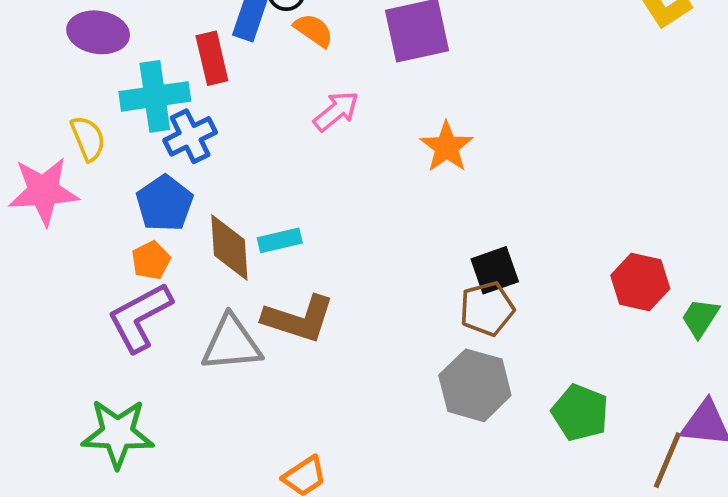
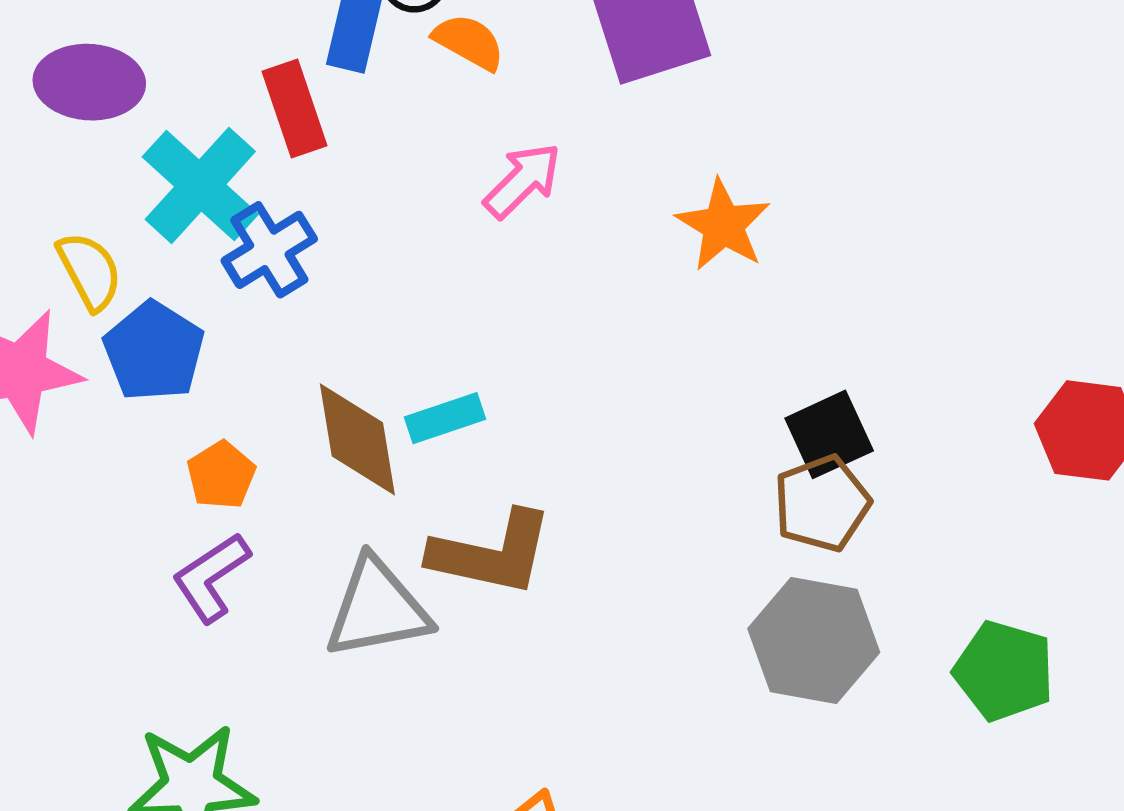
cyan cross: (155, 96) -> (200, 185), turned -34
blue pentagon: (164, 203) -> (154, 351), moved
purple L-shape: (140, 317) -> (211, 577), size x0.7

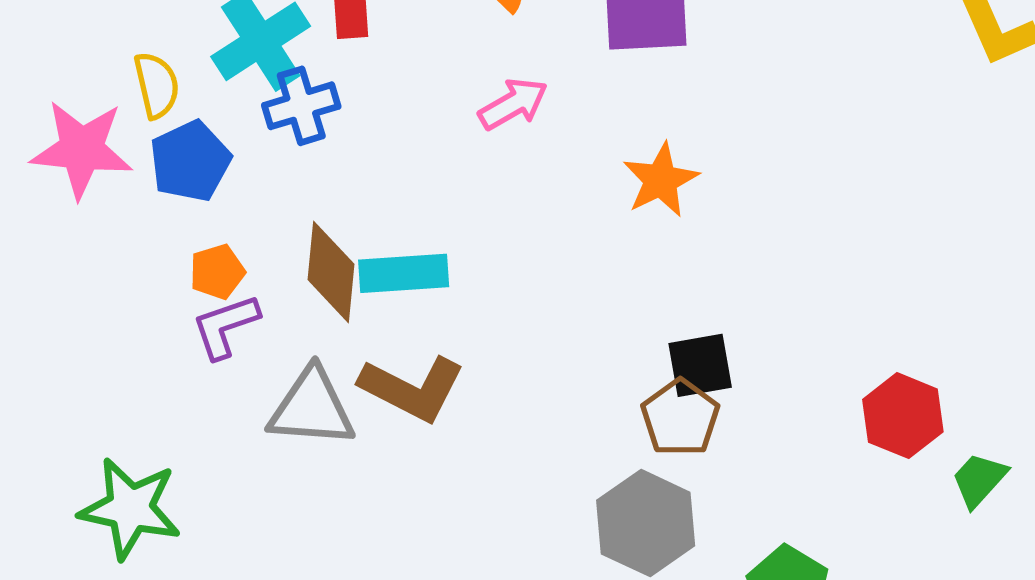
cyan rectangle: (445, 418) -> (404, 273), size x1.4
brown pentagon: (822, 503) -> (680, 418), turned -30
purple L-shape: (211, 577) -> (225, 326), moved

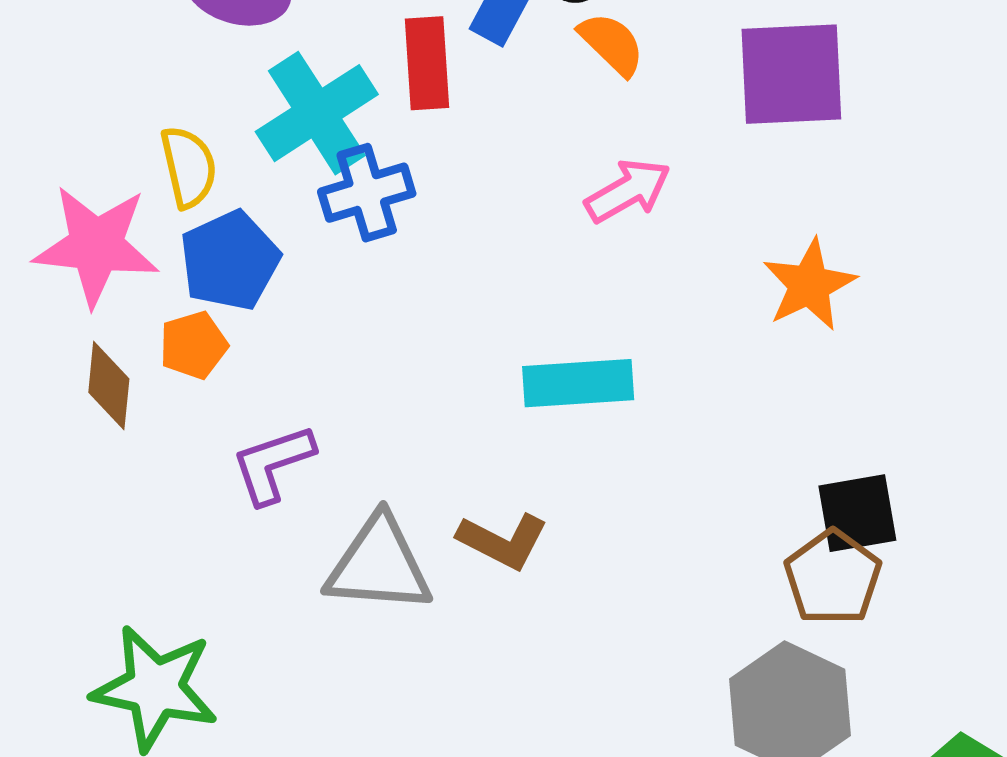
orange pentagon: (217, 272) -> (194, 345), moved
brown diamond: (331, 272) -> (109, 386), moved, size x0.7
cyan rectangle: (404, 273) -> (578, 383), moved
brown L-shape: (412, 388) -> (503, 541), size x0.7

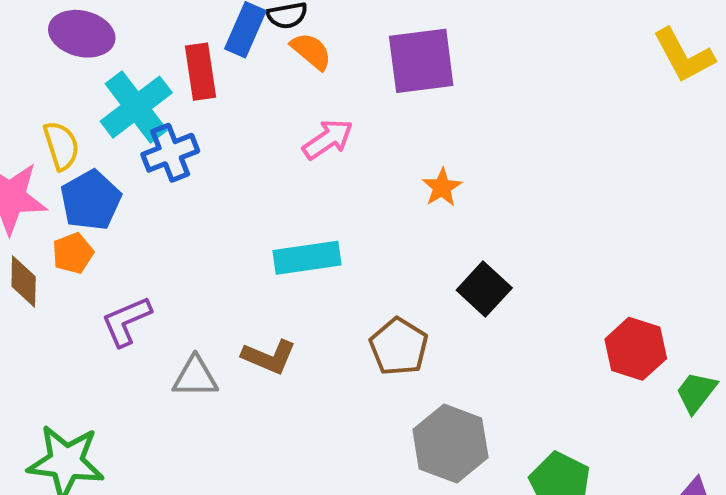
orange star: (809, 285) -> (442, 187), size x0.7
black square: (857, 513) -> (484, 289), moved, turned -33
gray triangle: (379, 565) -> (195, 377), size x0.7
brown pentagon: (833, 578) -> (399, 347), moved

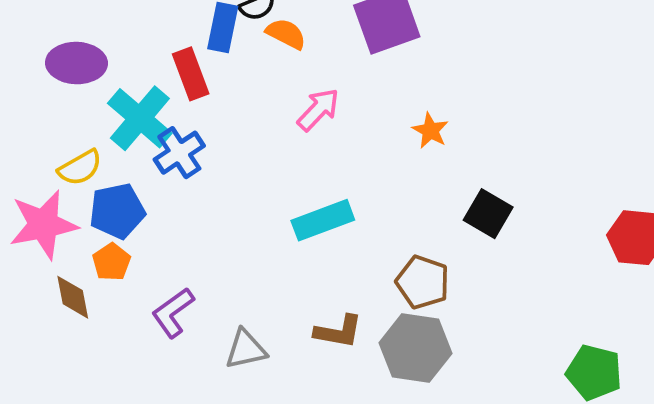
yellow semicircle: (61, 146) -> (80, 168), turned 90
blue pentagon: (91, 200) -> (117, 211), turned 30
brown L-shape: (269, 357) -> (338, 332), moved
gray hexagon: (450, 444) -> (416, 348), moved

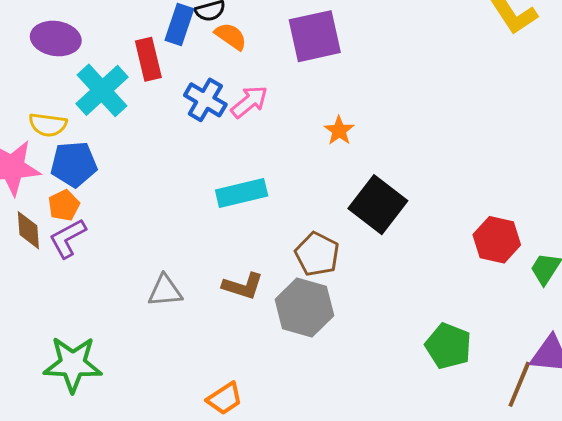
blue cross: (179, 153) -> (205, 100), moved, turned -33
yellow semicircle: (80, 168) -> (48, 125), turned 30
black square: (488, 214) -> (378, 205), size x1.4
purple L-shape: (173, 313) -> (68, 238), moved

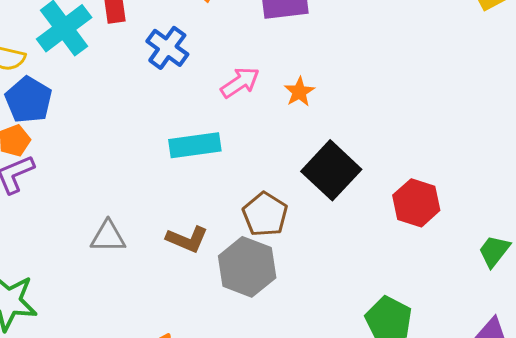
pink arrow: (249, 102) -> (240, 82), moved
blue pentagon: (74, 164) -> (28, 100), turned 30
red hexagon: (497, 240) -> (416, 203), moved

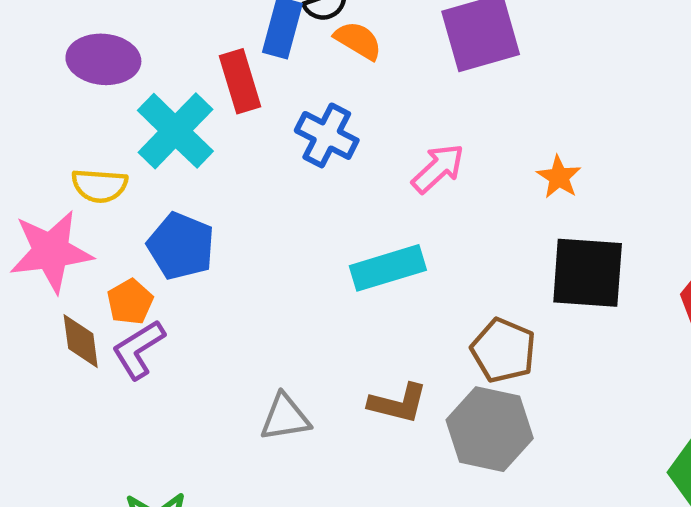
orange star: (299, 92) -> (559, 177), moved
blue pentagon: (28, 100) -> (181, 246), moved
black square: (331, 170) -> (588, 273), turned -30

